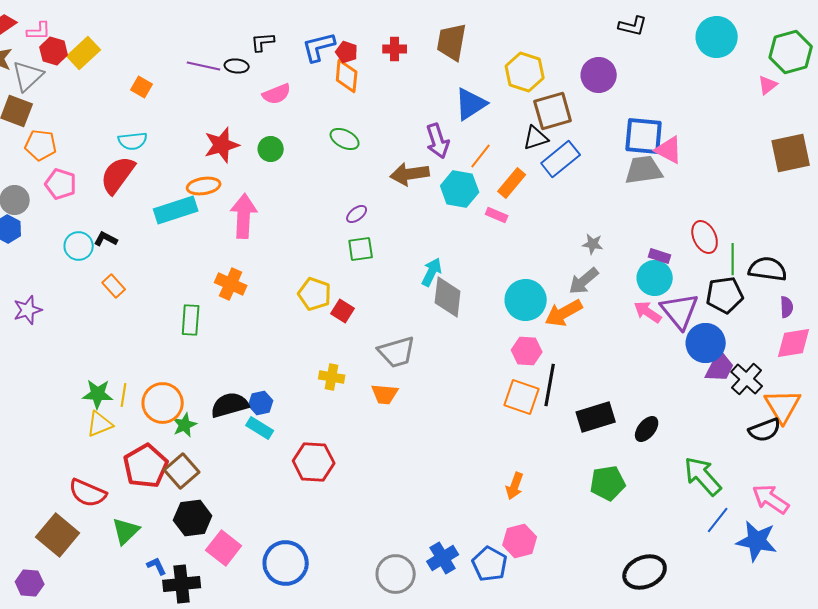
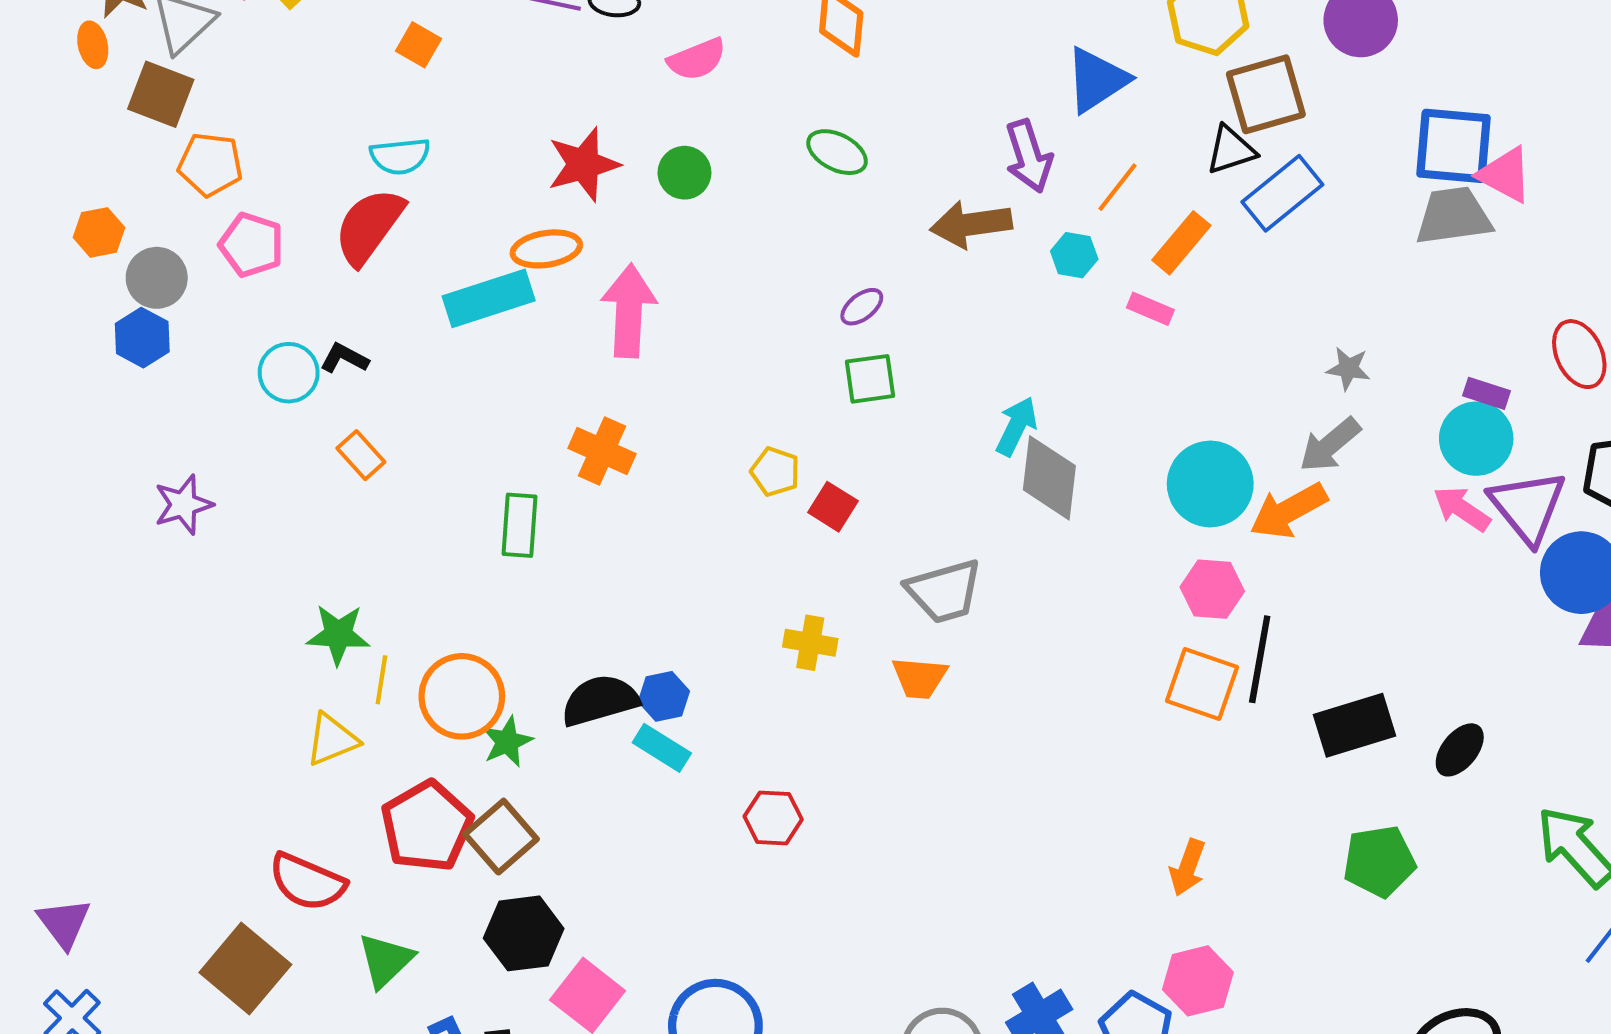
cyan hexagon: (460, 189) -> (1074, 255), size x0.6
yellow pentagon: (315, 294) -> (775, 472), size x0.7
green star: (98, 394) -> (338, 634), moved
red hexagon: (314, 462) -> (773, 818), size x0.7

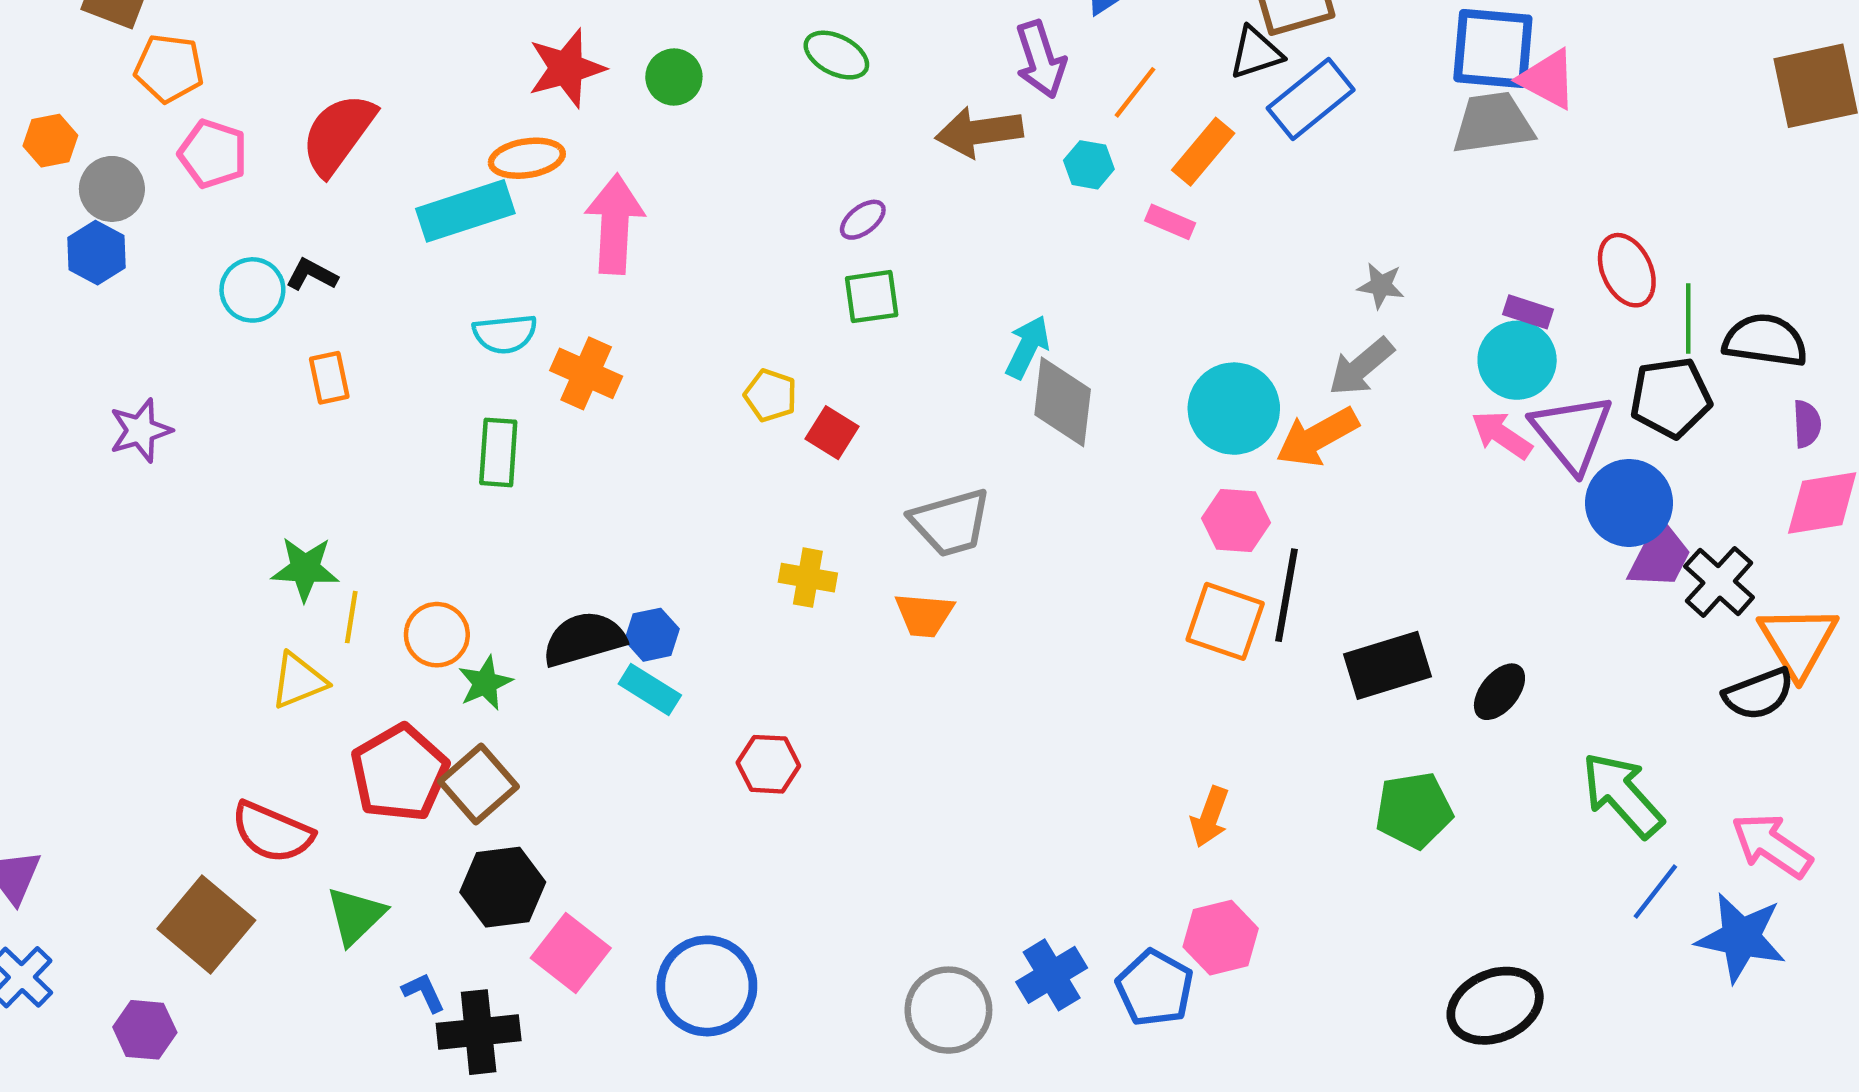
cyan semicircle: (400, 156) -> (505, 334), moved
orange rectangle: (361, 455) -> (329, 378), turned 30
orange circle: (462, 696) -> (437, 635), size x0.7

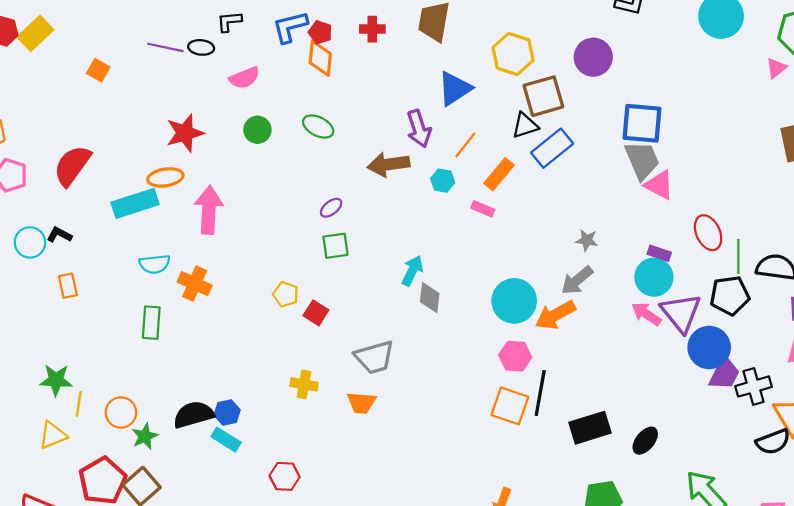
green circle: (674, 77) -> (257, 130), moved
pink triangle: (1548, 79) -> (659, 185), moved
gray trapezoid: (1493, 123) -> (642, 160), turned 75
gray diamond: (1063, 402) -> (430, 298), size x0.7
black cross: (1719, 582) -> (754, 386), turned 32

